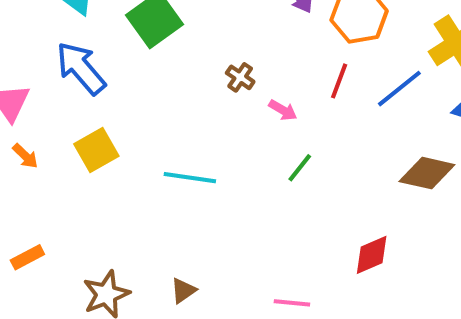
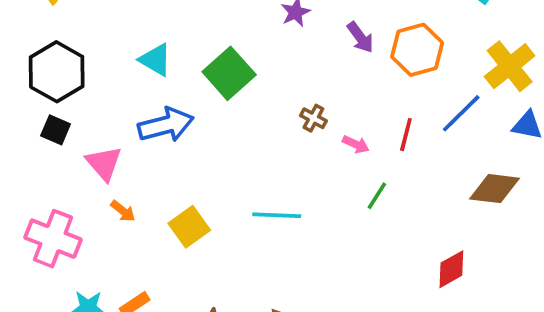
blue arrow: (81, 68) -> (166, 125), turned 122
red line: (339, 81) -> (406, 135), moved
yellow square: (96, 150) -> (189, 227), moved

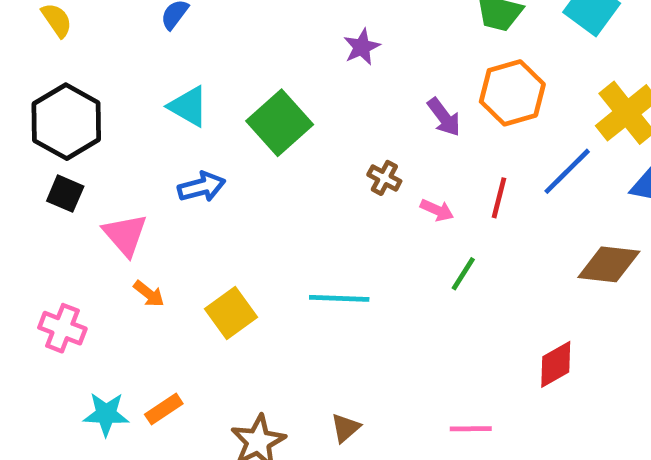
purple arrow: (360, 37) -> (444, 117), moved
blue arrow: (166, 125) -> (202, 187), size x0.7
pink cross: (53, 239) -> (62, 328), size x0.7

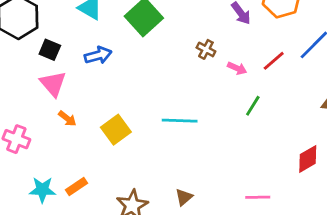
black square: (65, 194) -> (50, 50), moved
red line: (499, 198) -> (274, 61), turned 35

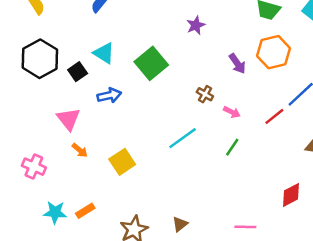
black square: (50, 50) -> (78, 72), moved, turned 30
red line: (274, 61) -> (274, 116), moved
green line: (253, 106) -> (232, 147), moved
cyan line: (180, 121) -> (183, 138), moved, turned -40

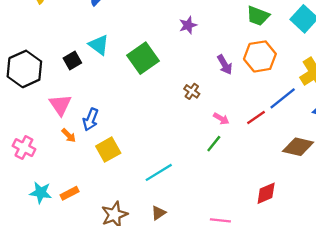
black hexagon: (40, 59) -> (24, 69), moved
blue arrow: (109, 95) -> (91, 119), moved, turned 120
pink arrow: (232, 112) -> (221, 119), moved
cyan line: (183, 138) -> (159, 172), moved

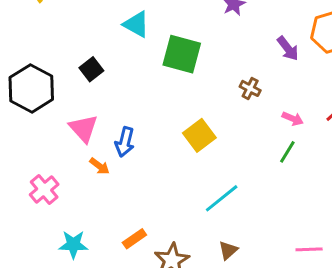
cyan triangle: (99, 45) -> (136, 24), moved
green square: (143, 58) -> (182, 54), turned -32
pink cross: (24, 148) -> (44, 189), turned 30
yellow square: (108, 150) -> (199, 135), moved
orange rectangle: (70, 193) -> (134, 239), moved

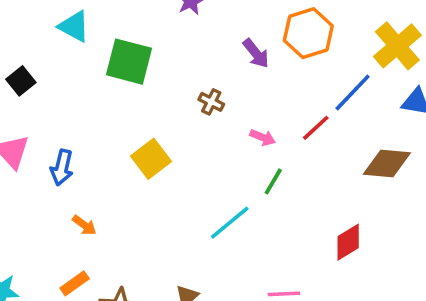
green line: (287, 152) -> (273, 181), moved
orange arrow: (99, 166) -> (84, 225), moved
cyan line: (222, 198) -> (230, 223), moved

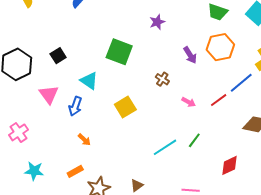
cyan triangle: (74, 26) -> (89, 81), moved
green line: (273, 181) -> (194, 140), moved

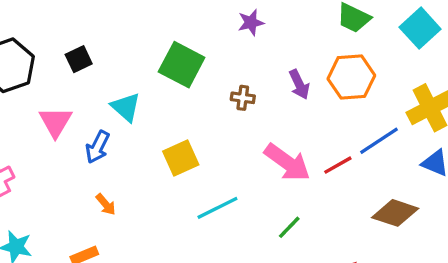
brown cross: (162, 79) -> (243, 98), moved, turned -32
pink arrow: (189, 102) -> (287, 162), size x2.0
cyan line: (165, 147) -> (217, 208), moved

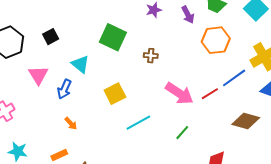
purple arrow: (299, 84) -> (188, 15), moved

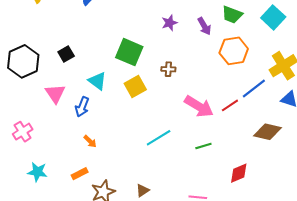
yellow square: (115, 94) -> (135, 87), moved
green line: (182, 133) -> (203, 146), turned 35

